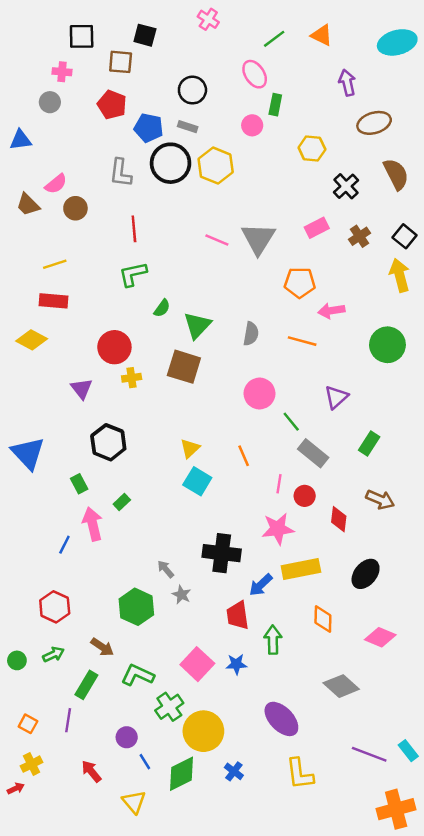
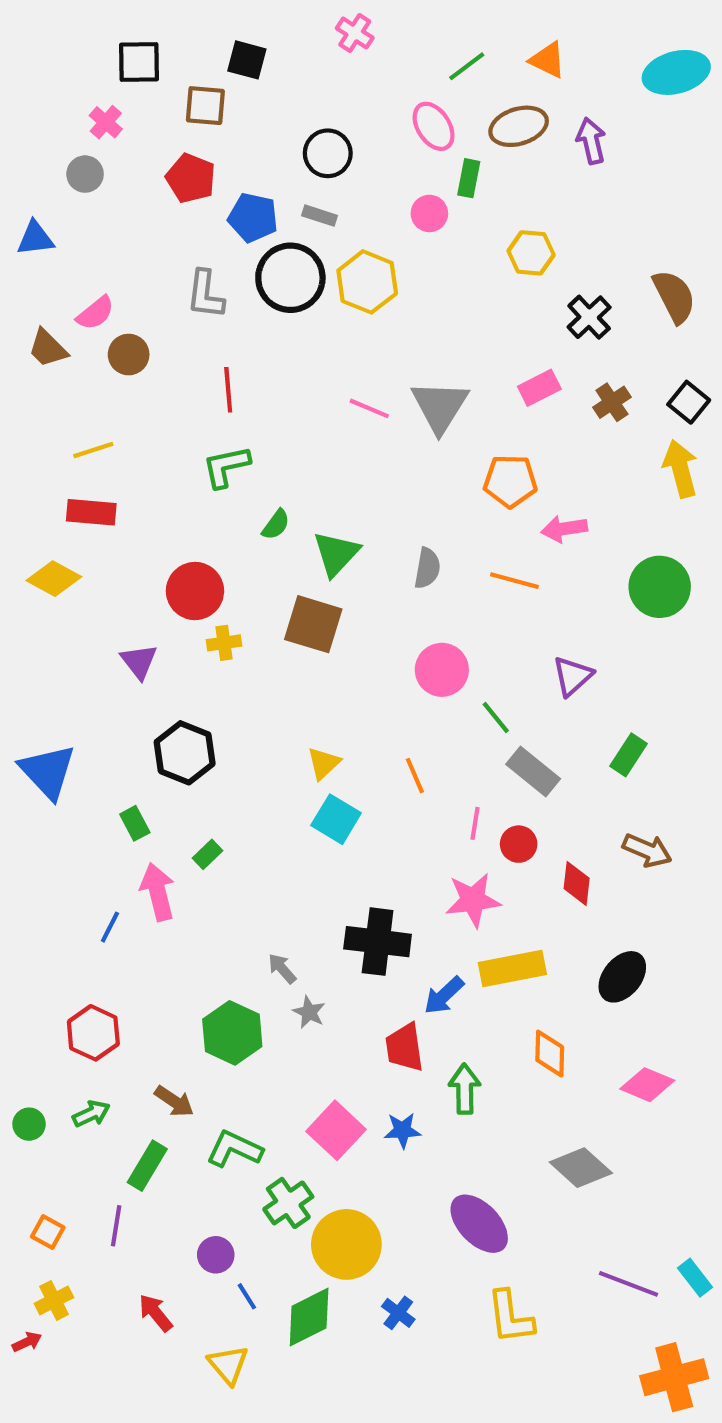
pink cross: (62, 72) -> (106, 122), turned 36
brown ellipse: (374, 123) -> (519, 126), moved

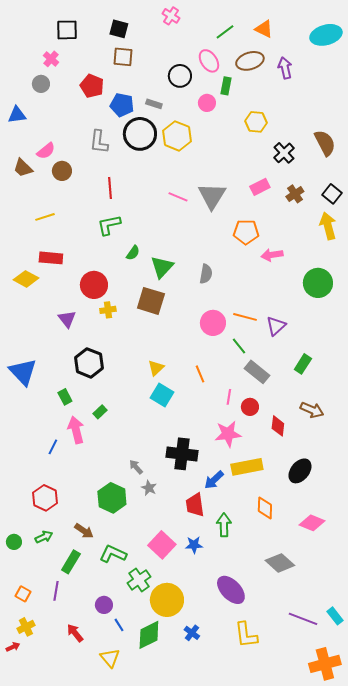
brown square: (205, 106) -> (123, 57), moved
black circle: (328, 153) -> (180, 76), moved
red rectangle: (91, 512) -> (51, 258), moved
orange line: (514, 581) -> (245, 317), moved

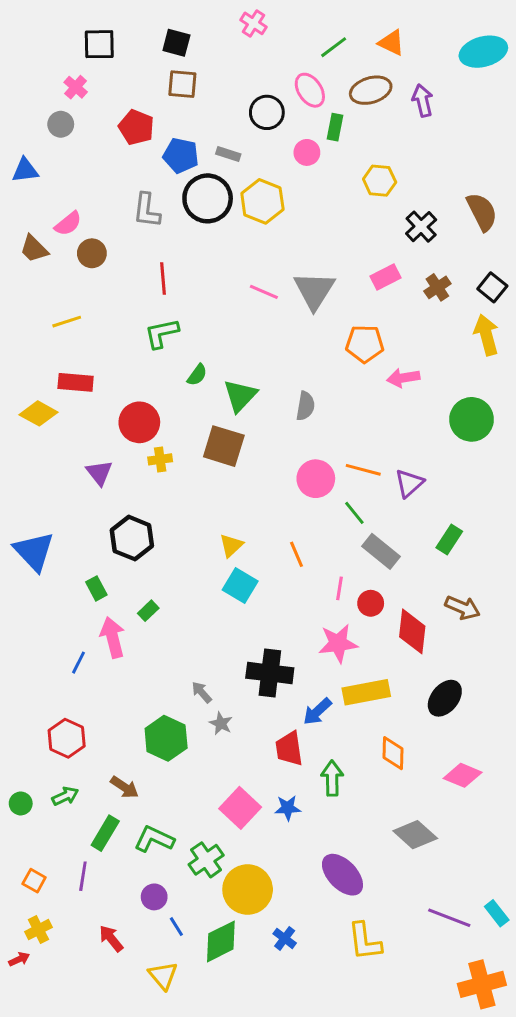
red diamond: (278, 426) -> (412, 631), size x1.4
green L-shape: (113, 554) -> (154, 839), moved

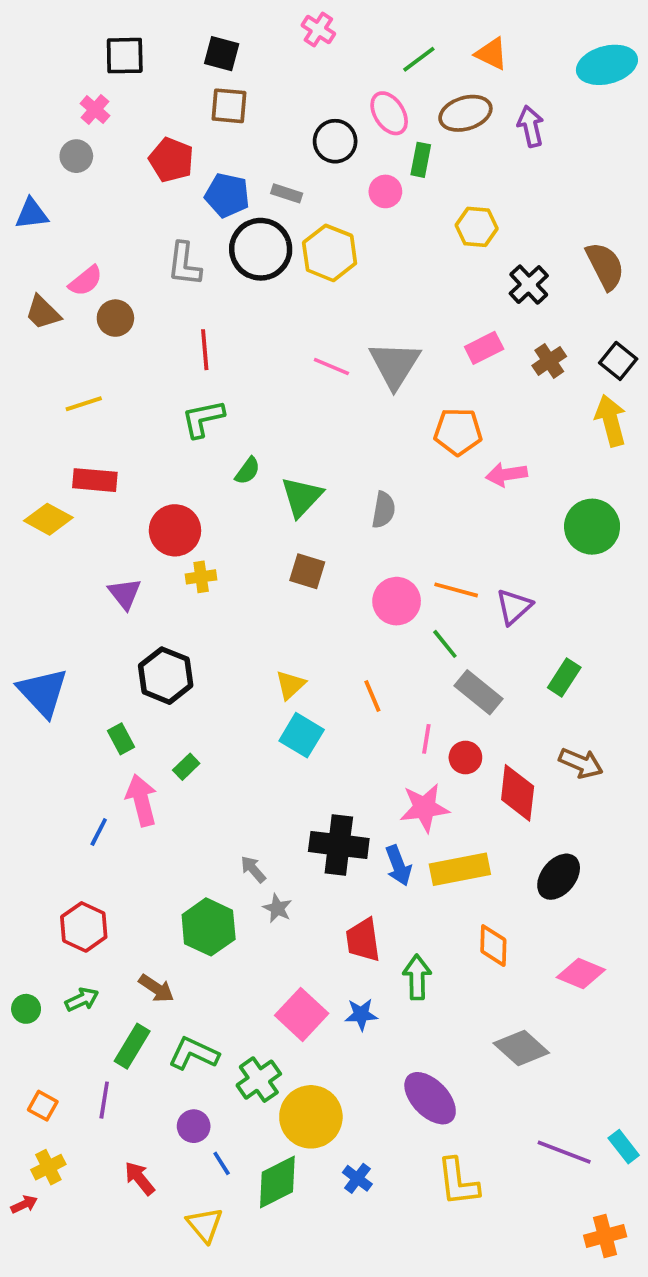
brown square: (224, 446) -> (307, 571), moved, size x0.7
blue arrow: (317, 712) -> (398, 865), moved, turned -68
orange cross: (482, 984) -> (605, 1236), size x0.7

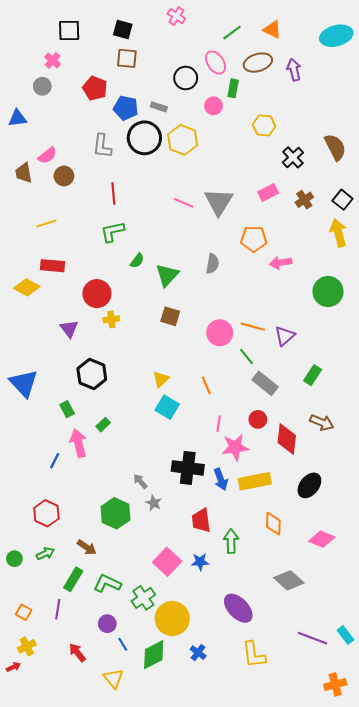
brown trapezoid: (43, 312) -> (24, 173), turned 35
gray semicircle: (384, 510) -> (212, 264), moved
pink line: (426, 739) -> (219, 424), moved

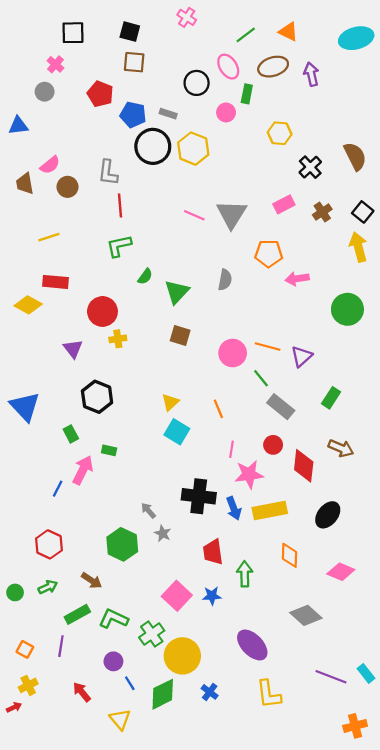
gray L-shape: (102, 146) -> (108, 173), moved
green rectangle: (103, 425) -> (109, 450), turned 56
pink arrow: (78, 443) -> (83, 470), turned 40
green rectangle: (73, 579) -> (77, 614), turned 30

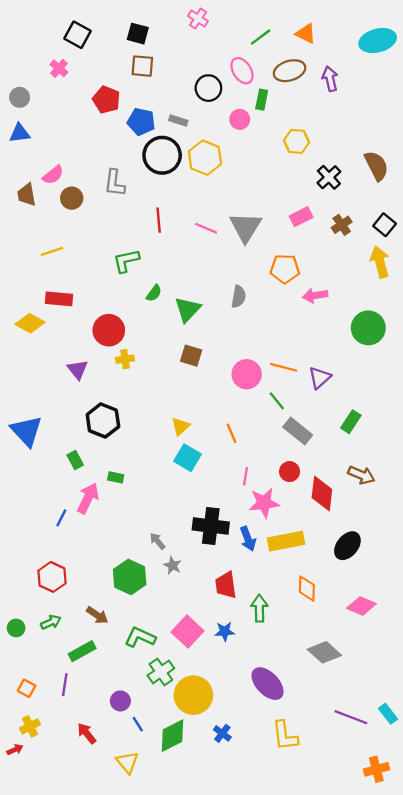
black square: (73, 33) -> (77, 35), turned 30
gray circle: (45, 92) -> (20, 97), moved
red line: (120, 205) -> (159, 220), moved
green L-shape: (113, 619) -> (140, 637), moved

